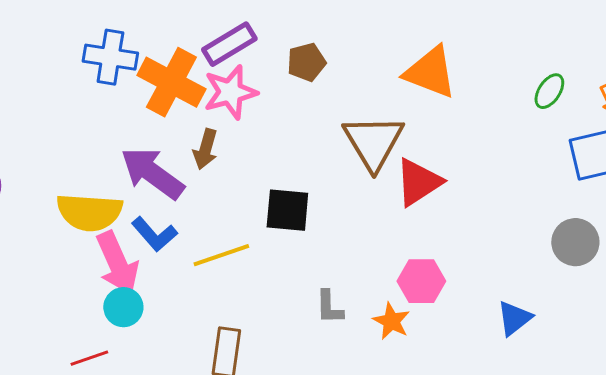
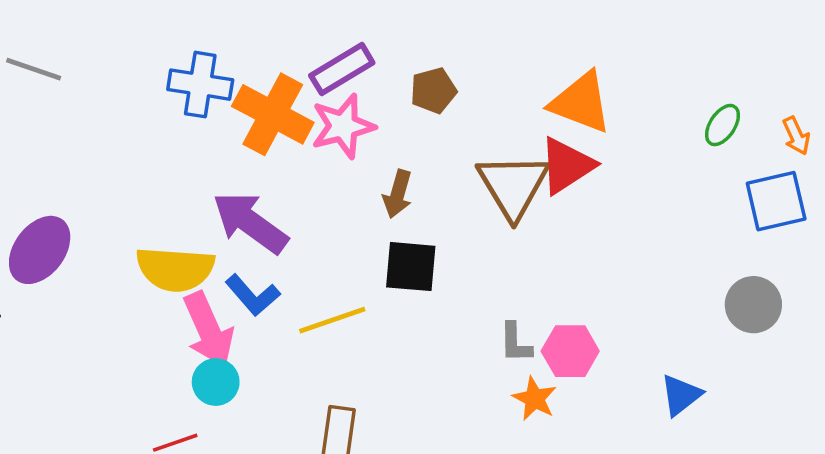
brown arrow: (205, 149) -> (398, 194), moved
red triangle: (418, 182) -> (567, 165), moved
gray L-shape: (329, 307) -> (515, 343), moved

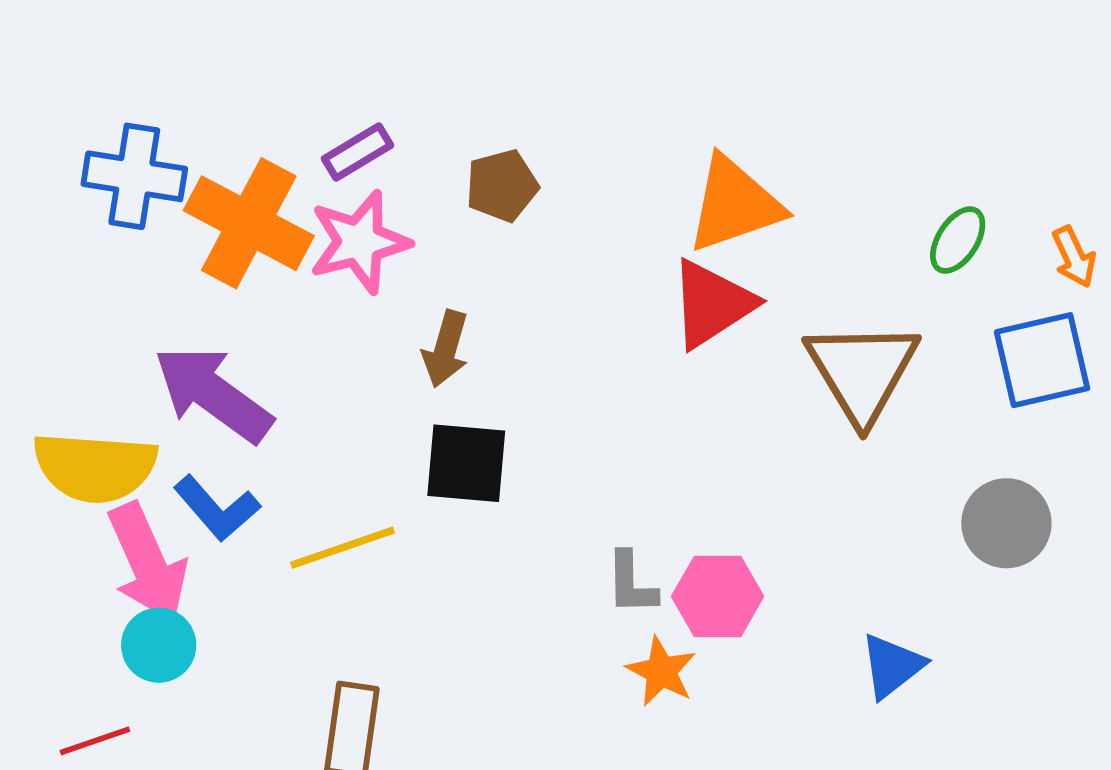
purple rectangle: (342, 69) -> (358, 152), size x0.7
orange triangle: (581, 102) -> (734, 204), turned -40
brown triangle: (513, 186) -> (862, 371), moved

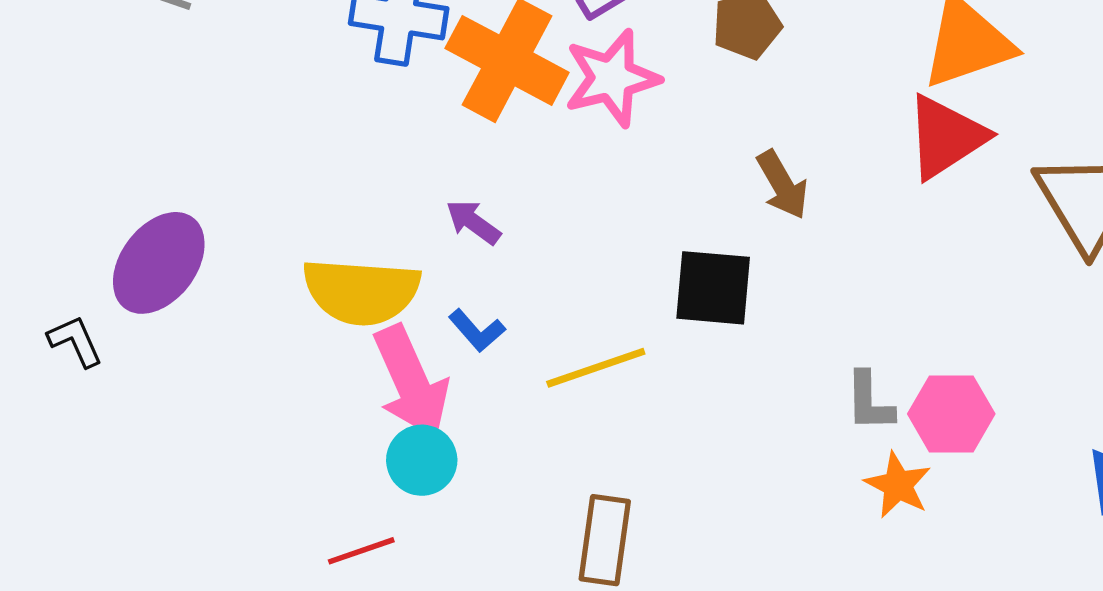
brown arrow: (446, 349) -> (782, 185), moved, turned -46
purple arrow: (213, 394) -> (473, 222), size x0.5
blue L-shape: (217, 508) -> (477, 330), size x0.7

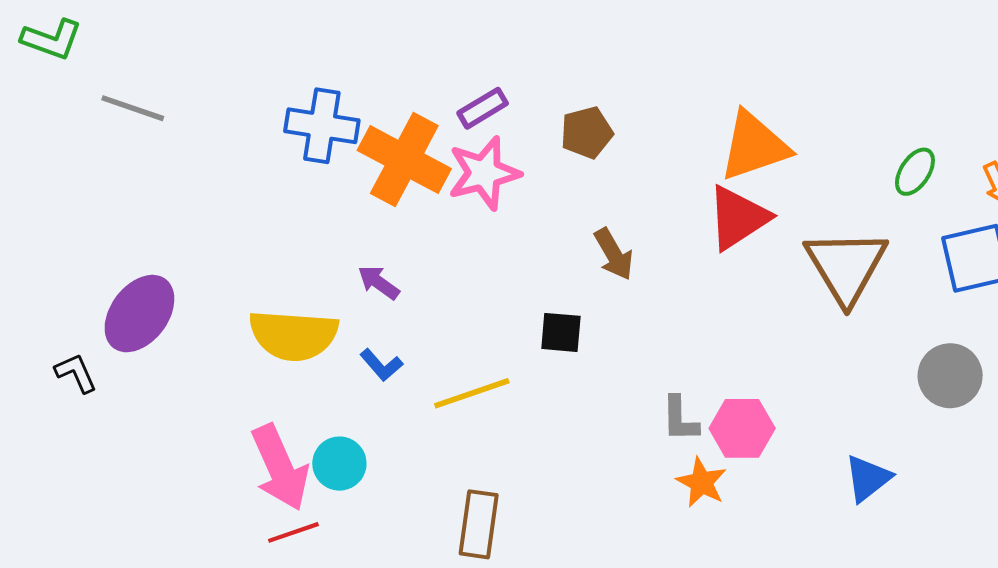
black square: (713, 288) -> (561, 332), size x0.7
pink arrow: (411, 382) -> (280, 468), moved

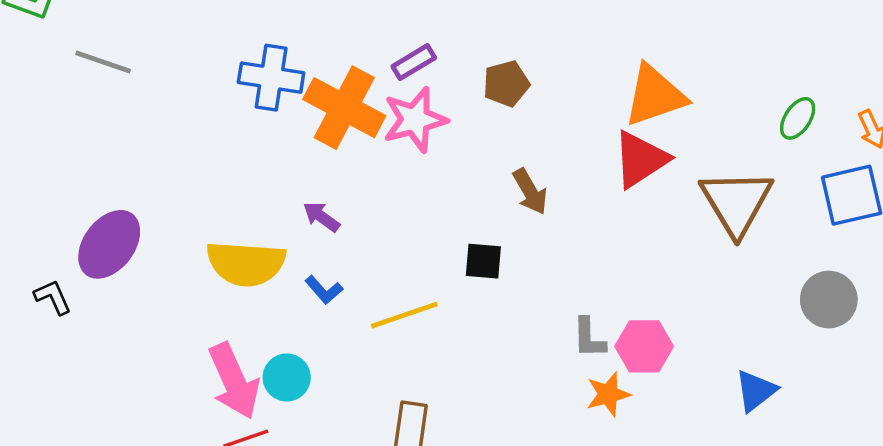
orange star: (702, 482) -> (608, 394), turned 30

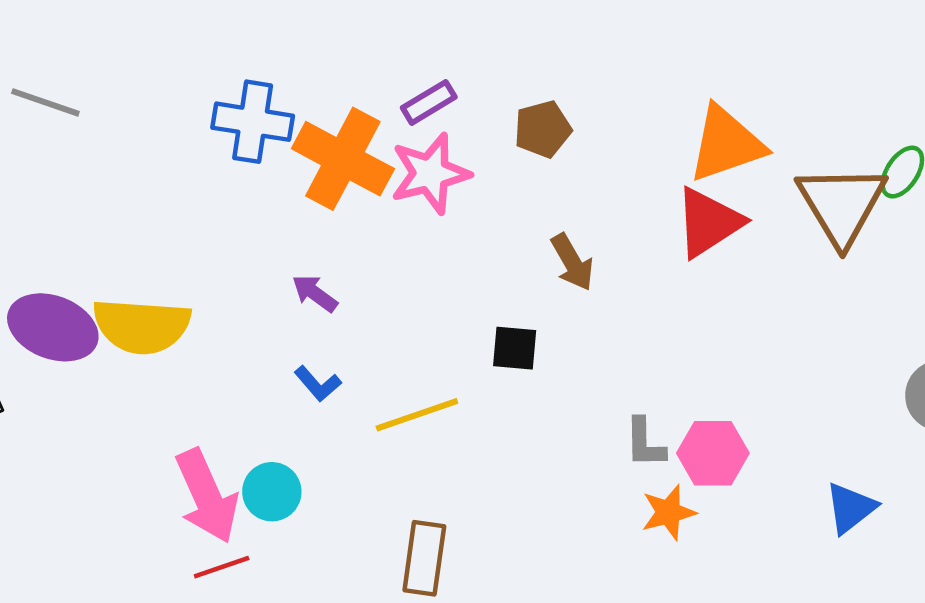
brown triangle: (736, 202) -> (842, 205), moved
purple ellipse: (109, 244) -> (53, 327), turned 74
yellow semicircle: (246, 264) -> (142, 326), moved

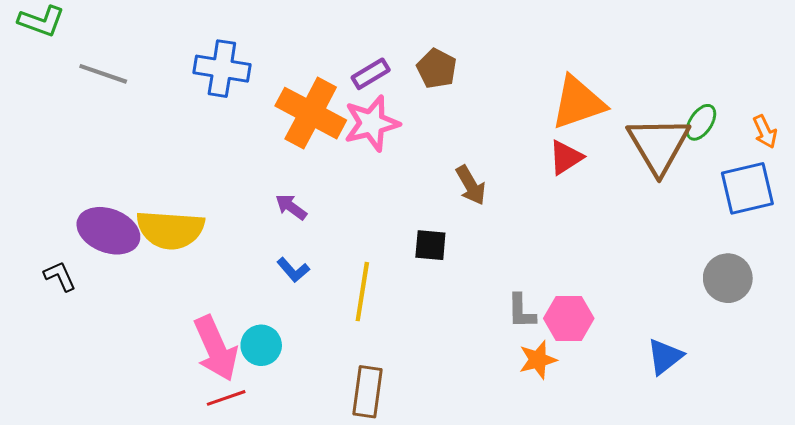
blue cross: (253, 122) -> (222, 69), moved
brown pentagon: (543, 129) -> (437, 69), moved, turned -30
red triangle: (708, 222) -> (566, 157), size x0.7
yellow line: (417, 415) -> (362, 292), turned -62

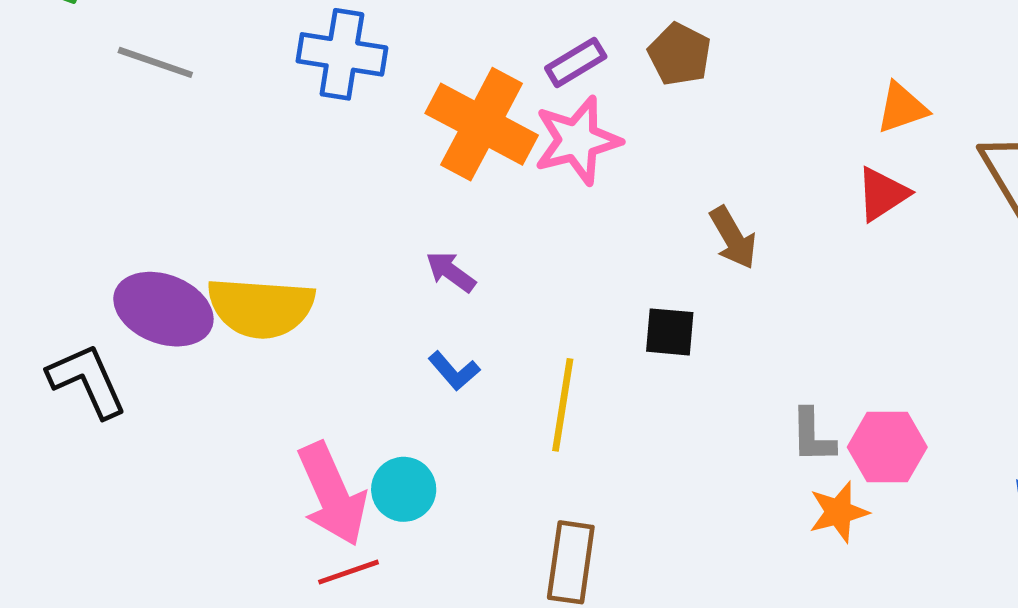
orange triangle: (578, 103) -> (902, 108), size x0.6
black L-shape: (60, 276) -> (87, 381), size x1.6

